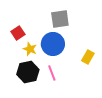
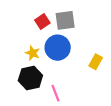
red square: (18, 33) -> (42, 21), moved
pink line: (52, 73) -> (55, 93), moved

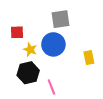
red square: (42, 21) -> (17, 32), moved, turned 32
yellow rectangle: (96, 62) -> (89, 58), turned -40

